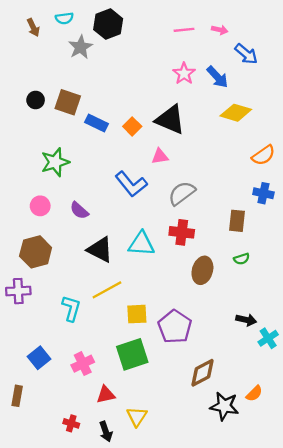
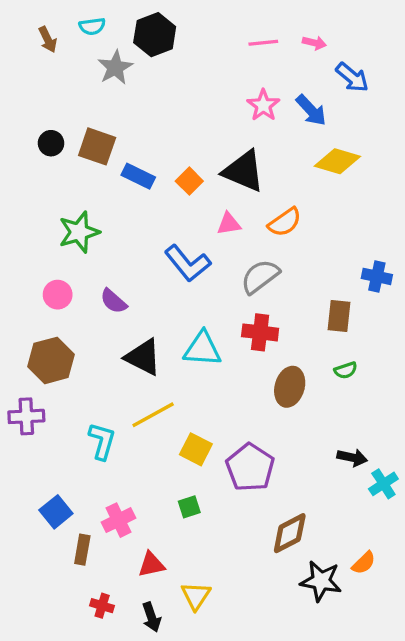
orange semicircle: (263, 155) -> (285, 222), moved
yellow square: (137, 314) -> (196, 449), turned 30
green square: (132, 354) -> (189, 507), size x0.5
brown rectangle: (17, 396) -> (82, 550), moved

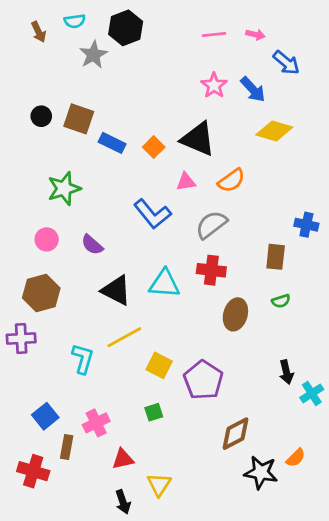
black arrow: (352, 458) -> (286, 372), turned 65
red cross: (102, 606) -> (33, 471), moved, size x1.6

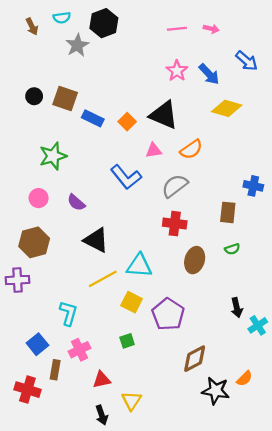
blue arrow: (286, 63) -> (247, 61), moved
cyan triangle: (164, 284) -> (139, 266), moved
cyan L-shape: (83, 359) -> (68, 313), moved

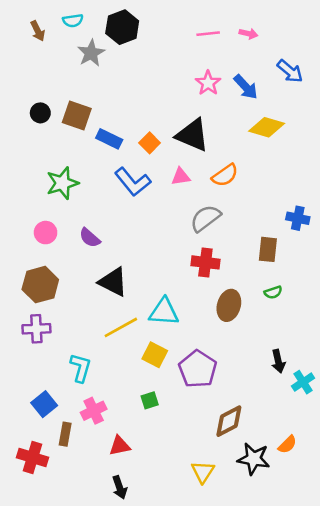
blue L-shape: (126, 177) -> (133, 182), moved
purple cross: (18, 280) -> (36, 329), moved
yellow triangle: (132, 401) -> (203, 472), moved

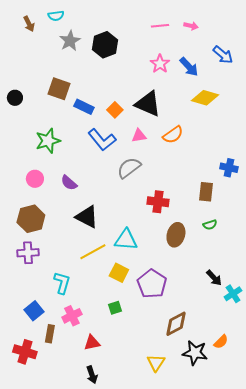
black hexagon: (122, 27) -> (105, 45), moved
black circle: (40, 113) -> (15, 98), moved
gray semicircle: (205, 218) -> (129, 168), moved
black arrow: (278, 361) -> (214, 278), turned -30

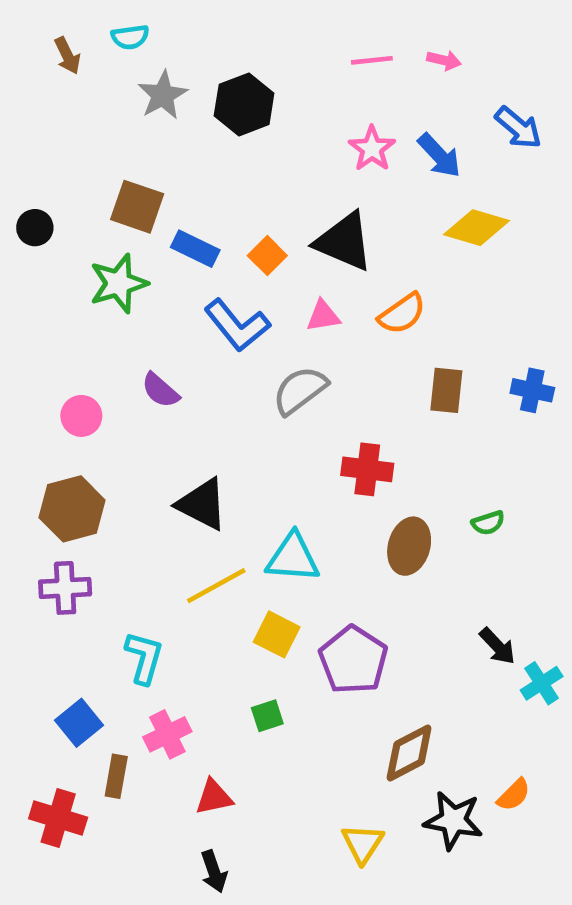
green star: (48, 141) -> (119, 283), moved
purple semicircle: (69, 183) -> (160, 390), moved
brown rectangle: (206, 192) -> (446, 390), moved

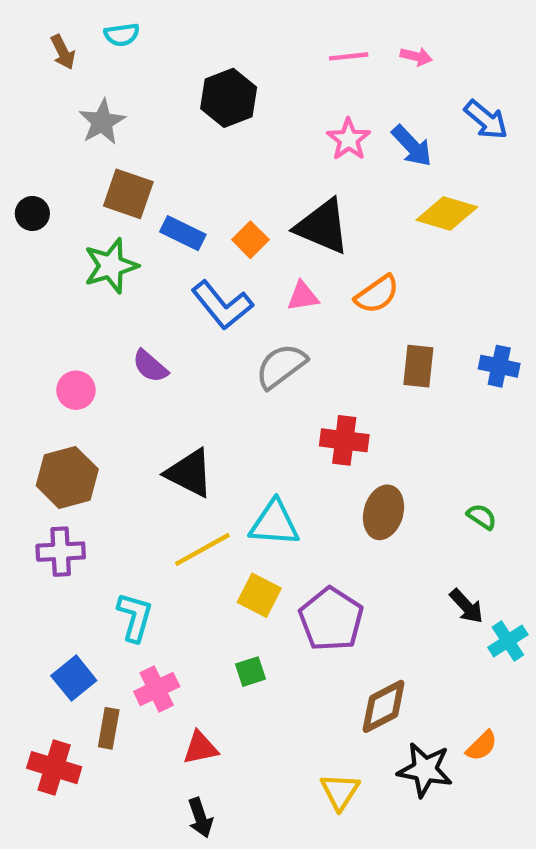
gray star: (163, 95) -> (102, 122), moved
green semicircle: (488, 523) -> (482, 517), moved, turned -128

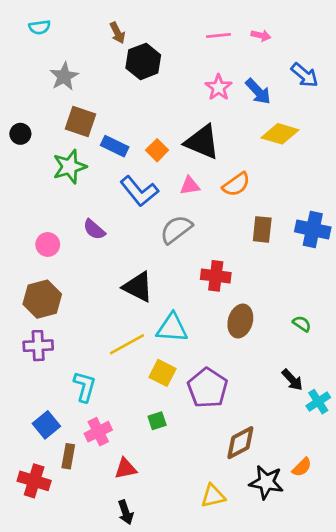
cyan semicircle: (122, 35) -> (40, 27), moved
brown arrow: (63, 52) -> (117, 33), moved
blue cross: (499, 366) -> (313, 229), size x1.4
black triangle: (189, 473) -> (138, 287), moved
yellow triangle: (340, 792) -> (213, 496), turned 44

